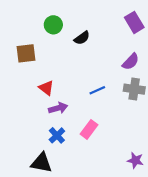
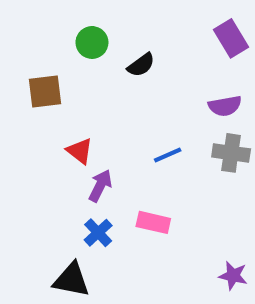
purple semicircle: (131, 62) -> (225, 106), turned 36
purple arrow: (58, 108) -> (100, 186), turned -48
pink rectangle: (89, 129) -> (153, 222), turned 66

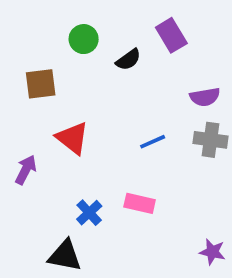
purple rectangle: (231, 38) -> (171, 35), moved
red triangle: (80, 151) -> (72, 138), size x1.4
purple arrow: (100, 186) -> (26, 170), moved

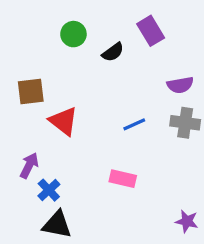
brown square: (41, 84) -> (31, 92), moved
purple arrow: (26, 170) -> (29, 165), moved
blue cross: (89, 213) -> (49, 190), moved

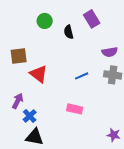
black semicircle: (113, 52) -> (69, 32), turned 112

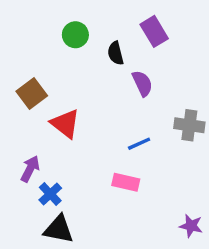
purple semicircle: (110, 52) -> (142, 83), moved, turned -105
brown square: (19, 56) -> (32, 93), turned -30
blue line: (82, 76) -> (139, 144), moved

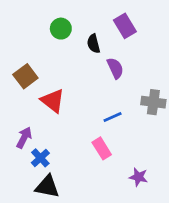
pink rectangle: (126, 182) -> (102, 148), turned 45
purple star: (191, 226) -> (138, 177), moved

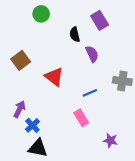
green circle: (61, 29) -> (41, 14), moved
red triangle: (53, 101) -> (54, 77), moved

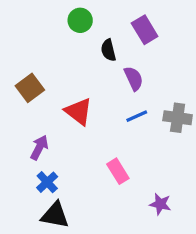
green circle: (41, 14) -> (80, 20), moved
blue line: (90, 93) -> (137, 116), moved
purple arrow: (19, 109) -> (39, 148), moved

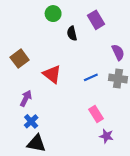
purple semicircle: (134, 78) -> (118, 52), moved
pink rectangle: (118, 171) -> (96, 114), moved

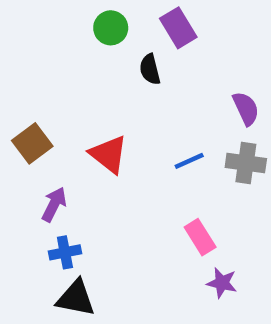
purple rectangle: (96, 20) -> (178, 28), moved
brown square: (20, 59) -> (32, 143), moved
blue cross: (31, 121) -> (65, 252), turned 32

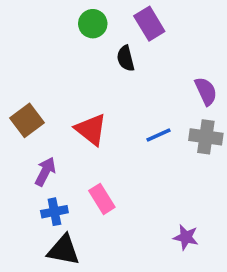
pink rectangle: (200, 237) -> (102, 199), moved

